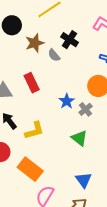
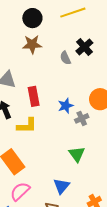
brown star: (35, 43) -> (32, 44), moved
red rectangle: (32, 83) -> (34, 96), moved
green triangle: (79, 138) -> (77, 154), moved

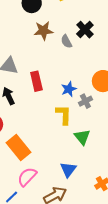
brown star: (32, 44) -> (43, 31), moved
yellow L-shape: (27, 126) -> (64, 115), moved, turned -85

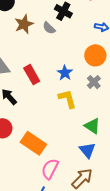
gray cross: (85, 101) -> (94, 82), moved
green triangle: (82, 137) -> (92, 126), moved

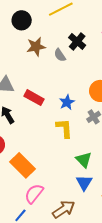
red rectangle: (32, 75) -> (34, 98), turned -42
blue triangle: (87, 150) -> (84, 183), moved

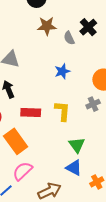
red rectangle: (34, 98) -> (31, 113), moved, turned -36
blue star: (67, 102) -> (62, 71), moved
blue triangle: (84, 183) -> (74, 168), turned -42

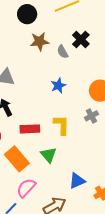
green triangle: (77, 145) -> (48, 155), moved
blue triangle: (74, 168) -> (77, 181), turned -48

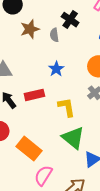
gray semicircle: (63, 52) -> (54, 35), turned 32
red rectangle: (30, 129) -> (34, 95), moved
green triangle: (48, 155) -> (73, 138), moved, size x1.4

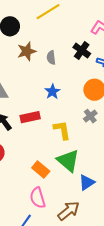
black cross: (70, 20) -> (82, 50), moved
orange rectangle: (29, 149) -> (41, 170), moved, size x0.7
pink semicircle: (43, 175) -> (38, 198), turned -50

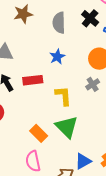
brown star: (27, 51) -> (23, 14), moved
gray semicircle: (51, 58) -> (59, 23), size x1.5
blue triangle: (87, 182) -> (83, 161), moved

